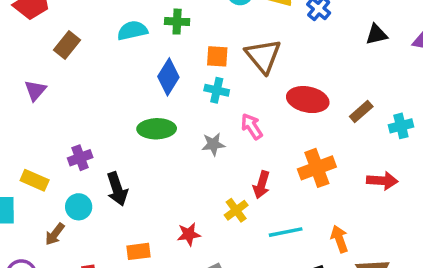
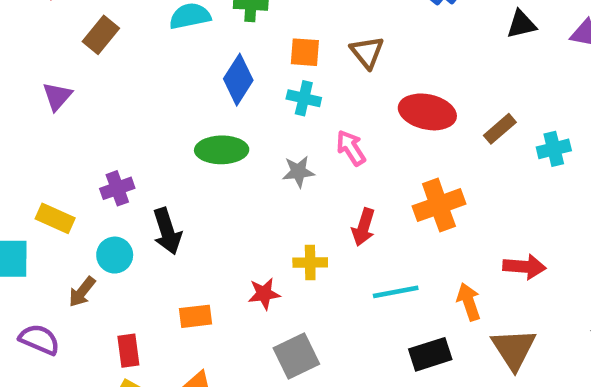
brown triangle: (263, 56) -> (367, 52), size x0.7
red arrow: (382, 181) -> (524, 267), moved
yellow cross: (236, 210) -> (310, 262), moved, turned 35

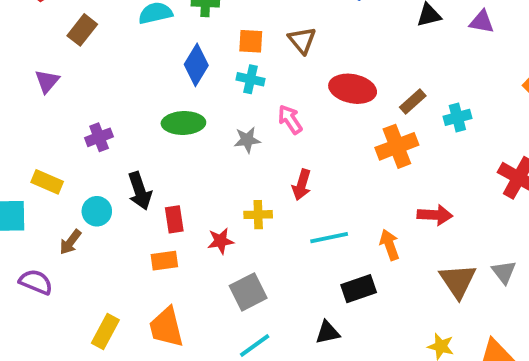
purple cross: (117, 188) -> (99, 137), moved
orange cross: (439, 205) -> (397, 146), moved
brown triangle: (514, 349) -> (458, 281), moved
red rectangle: (128, 351) -> (174, 219), moved

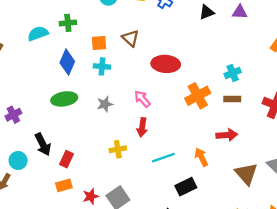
brown rectangle: (413, 102) -> (232, 99), moved, turned 49
pink arrow: (290, 119) -> (142, 99), moved
red rectangle: (174, 219) -> (66, 159), turned 42
red star: (221, 241) -> (91, 196), moved

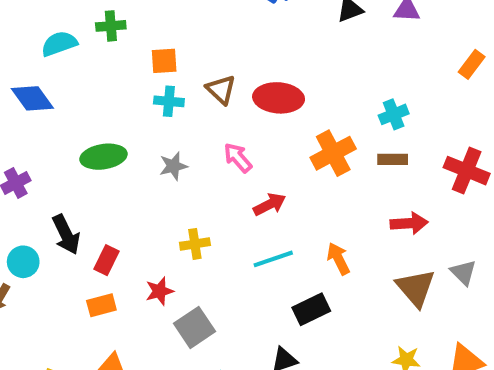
brown triangle: (131, 38) -> (221, 90), moved
blue diamond: (67, 62) -> (32, 98), moved, turned -60
red arrow: (142, 127) -> (270, 204), moved, turned -126
red arrow: (227, 135) -> (409, 223), moved
red star: (91, 196) -> (159, 291), moved

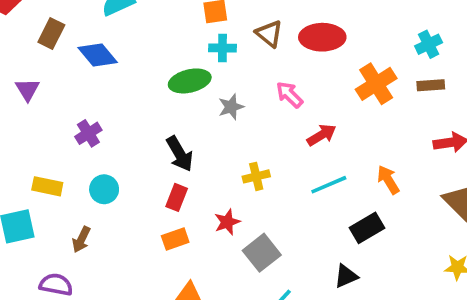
green ellipse: (103, 157) -> (190, 81), moved
black arrow: (66, 234) -> (180, 154), moved
cyan circle: (23, 262) -> (104, 189), moved

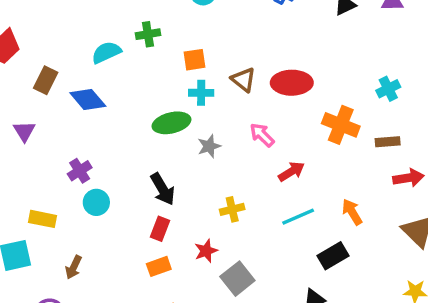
orange cross: (376, 84) -> (341, 125), turned -36
brown rectangle: (431, 85) -> (388, 142), moved
cyan circle: (104, 189) -> (96, 202), moved

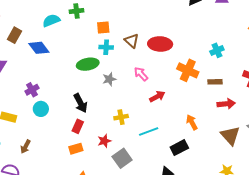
cyan line: (298, 217) -> (149, 132), moved

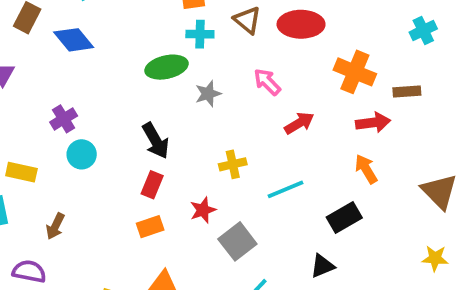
cyan cross: (217, 50) -> (423, 30), moved
red arrow: (226, 104) -> (373, 123), moved

